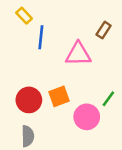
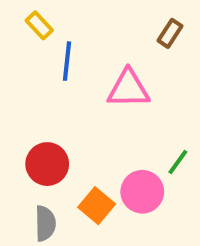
brown rectangle: (104, 30) -> (170, 33), moved
orange square: (59, 96) -> (97, 206), moved, turned -30

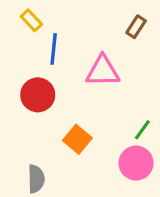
red circle: (47, 164) -> (38, 95), moved
pink circle: (142, 192) -> (136, 163), moved
orange square: (97, 206) -> (77, 139), moved

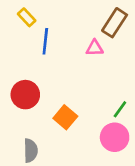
brown rectangle: (136, 27) -> (115, 23), size x1.5
pink triangle: (103, 71) -> (95, 48), moved, size x0.6
red circle: (38, 95) -> (25, 95), moved

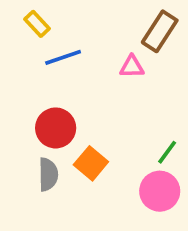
blue line: (45, 41) -> (63, 57), turned 65
red circle: (25, 95) -> (56, 128), moved
gray semicircle: (31, 151) -> (48, 174), moved

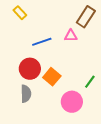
blue line: (63, 57) -> (42, 42), moved
orange square: (91, 163) -> (52, 77), moved
pink circle: (160, 191) -> (72, 102), moved

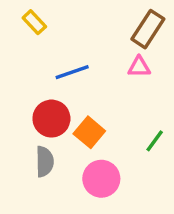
pink triangle: (71, 36) -> (139, 67), moved
pink circle: (72, 102) -> (101, 179), moved

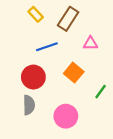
yellow rectangle: (34, 22) -> (36, 14), moved
brown rectangle: (148, 29) -> (68, 19), moved
orange square: (89, 132) -> (74, 73), moved

